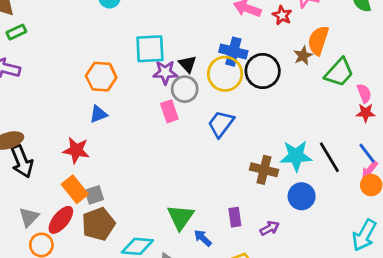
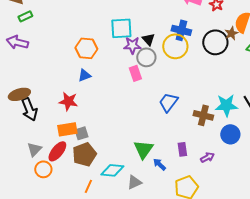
black circle: (263, 71) -> (215, 42), moved
blue trapezoid: (221, 124) -> (168, 102), moved
orange rectangle: (75, 189) -> (67, 129), turned -60

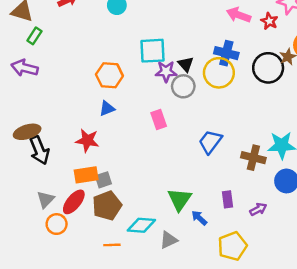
green rectangle: (25, 16) -> (34, 36), turned -32
pink rectangle: (135, 73) -> (159, 120), moved
orange line: (88, 186) -> (112, 245), turned 64

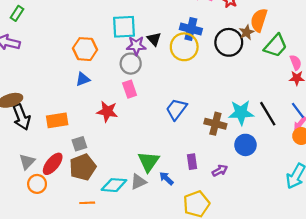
gray circle: (183, 86) -> (131, 64), moved
red star: (87, 140) -> (107, 111), moved
orange rectangle: (86, 175) -> (57, 120), moved
gray triangle: (168, 240) -> (138, 182), moved

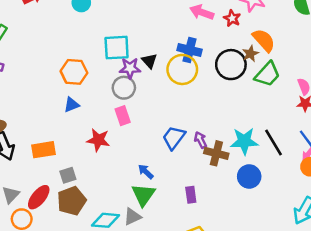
orange semicircle: (259, 20) -> (264, 40), turned 120
green trapezoid: (276, 46) -> (267, 74), moved
purple arrow: (220, 171) -> (200, 140), moved, turned -88
blue arrow: (166, 178) -> (146, 172), moved

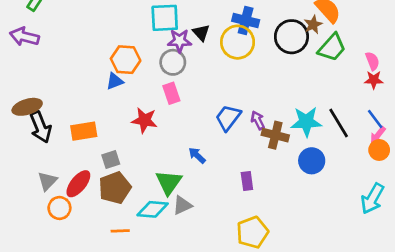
orange hexagon: (74, 72) -> (126, 60), moved
green triangle: (143, 195) -> (169, 182), moved

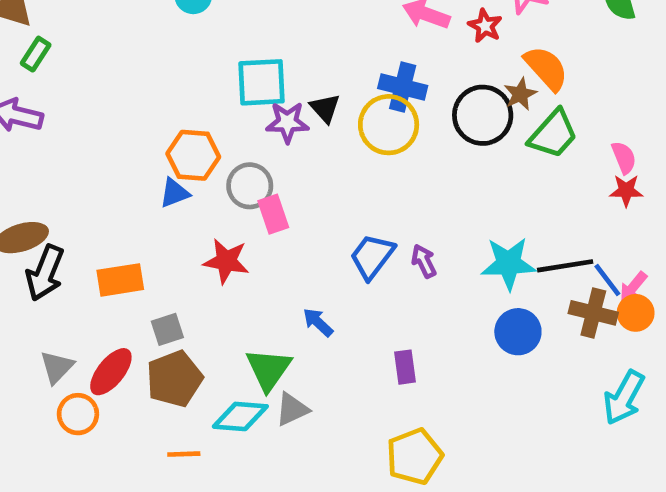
gray circle: (173, 62) -> (250, 186), moved
blue line: (375, 119) -> (607, 280), moved
black line: (339, 123) -> (565, 266), turned -68
black arrow: (41, 127) -> (45, 273), turned 44
brown cross: (275, 135) -> (593, 313), moved

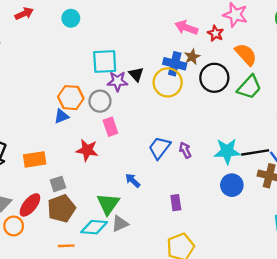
brown star: (520, 94) -> (192, 57), moved
gray circle: (250, 186) -> (100, 101), moved

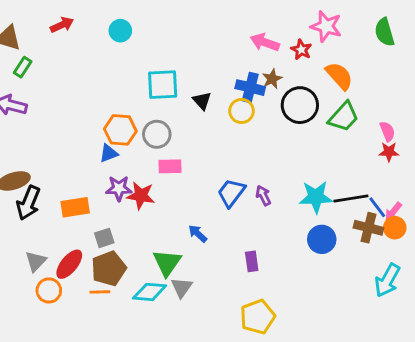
purple star: (117, 81) -> (119, 188), moved
yellow circle: (168, 82) -> (241, 111), size x0.7
pink rectangle: (110, 127) -> (170, 166), turned -72
gray triangle: (120, 224) -> (182, 288), turned -30
orange line: (66, 246) -> (100, 292), moved

